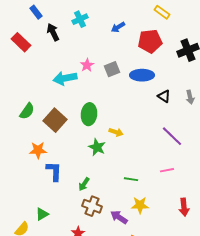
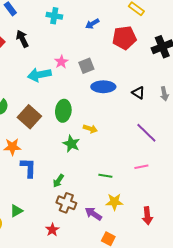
cyan cross: (80, 19) -> (54, 16), turned 35
black arrow: (53, 32) -> (22, 39), moved
blue ellipse: (142, 75) -> (103, 87), moved
red arrow: (184, 207) -> (147, 216), moved

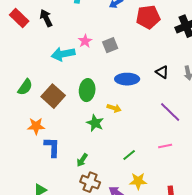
blue ellipse: (103, 87) -> (127, 79), moved
green line: (105, 176) -> (129, 155), turned -48

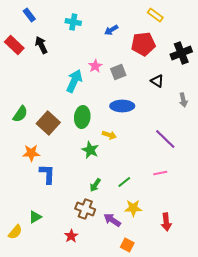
pink star: (85, 41) -> (95, 66), moved
gray square: (110, 45) -> (118, 72), moved
cyan arrow: (63, 54) -> (74, 81), moved, turned 125
black triangle: (162, 72) -> (157, 81), moved
green arrow: (82, 160) -> (95, 185), moved

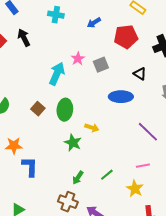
blue ellipse: (122, 106) -> (121, 97), moved
brown square: (48, 123) -> (38, 109), moved, size x0.6
yellow star: (133, 208) -> (135, 189), moved, turned 30

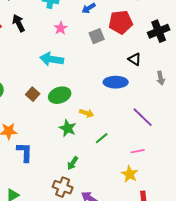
pink star: (78, 59) -> (61, 28), moved
gray square: (101, 65) -> (97, 36), moved
cyan arrow: (57, 74) -> (52, 59), turned -105
green ellipse: (65, 110) -> (60, 95), turned 65
green line: (107, 175) -> (102, 138), moved

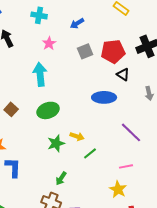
red pentagon: (121, 22) -> (113, 51), moved
cyan arrow: (52, 59) -> (40, 74), turned 75
brown square: (33, 94) -> (11, 109), moved
yellow arrow: (87, 113) -> (77, 136), moved
green star: (68, 128) -> (56, 143), turned 30

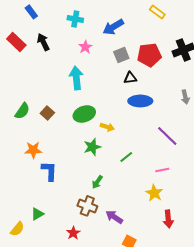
blue arrow: (77, 23) -> (113, 27), size x1.5
black triangle: (123, 74) -> (130, 78), moved, turned -40
yellow arrow: (77, 136) -> (107, 127), moved

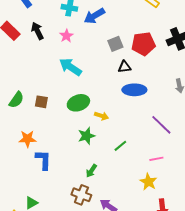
blue arrow: (113, 27) -> (94, 16), moved
pink star: (85, 47) -> (66, 36), moved
cyan arrow: (76, 78) -> (70, 67), turned -50
brown square: (47, 113) -> (41, 102), turned -32

